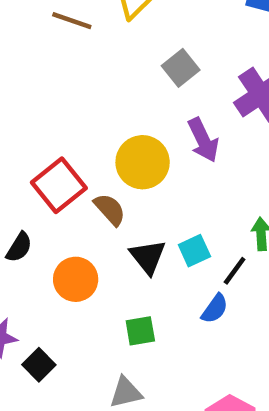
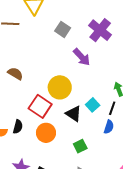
yellow circle: (143, 162) -> (60, 87), moved
red square: (59, 185) -> (40, 106), moved
brown semicircle: (110, 209) -> (15, 74), moved

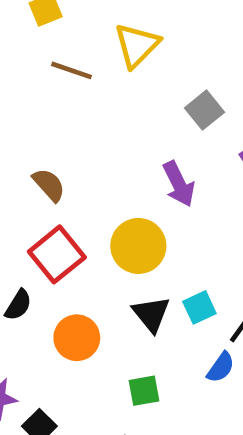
gray square: (63, 29) -> (204, 110), moved
purple arrow: (82, 57) -> (179, 184), moved
red square: (40, 106) -> (57, 254), moved

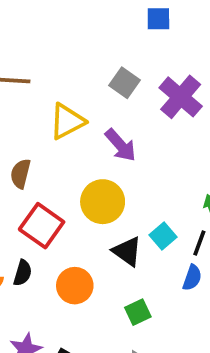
yellow triangle: (137, 45) -> (67, 121), moved, turned 33
brown semicircle: (49, 185) -> (21, 174), turned -108

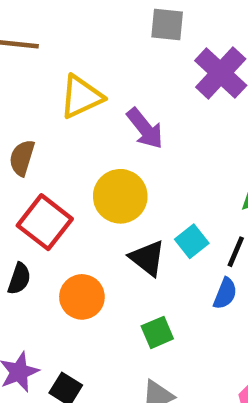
gray square: (125, 83) -> (167, 24), moved, turned -32

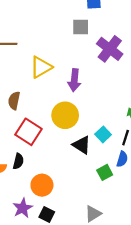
purple arrow: (145, 129) -> (74, 80), turned 50
orange circle: (82, 297) -> (42, 185), moved
green square: (157, 332) -> (105, 172), moved

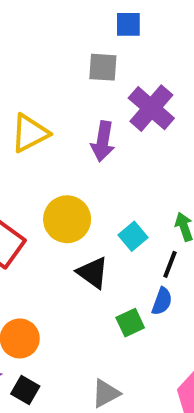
purple arrow: (74, 80) -> (103, 141), moved
cyan square: (103, 134) -> (133, 236), moved

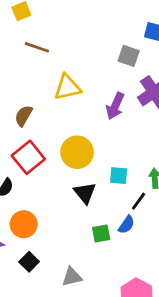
cyan square: (133, 236) -> (119, 176), turned 30
black square: (25, 390) -> (29, 262), moved

